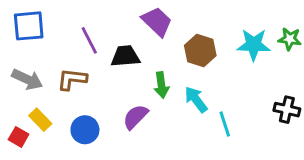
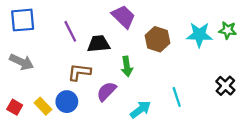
brown L-shape: (72, 79) -> (79, 72), moved
cyan arrow: (196, 99) -> (140, 110), moved, turned 90
black cross: (287, 110) -> (225, 86), turned 30
yellow rectangle: (40, 120) -> (43, 106), moved

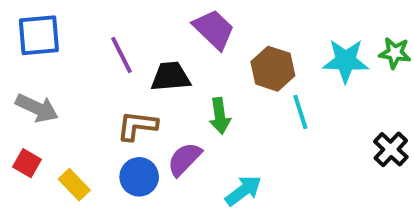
cyan line: (177, 97) -> (300, 112), moved
blue circle: (67, 102) -> (139, 177), moved
red square: (15, 107) -> (27, 163), moved

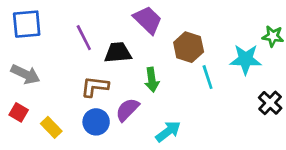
cyan star: (346, 61) -> (246, 59), moved

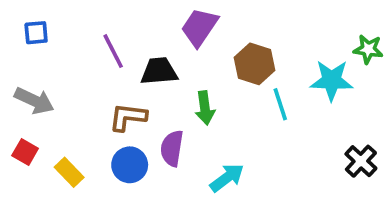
purple trapezoid: (148, 20) -> (199, 27), turned -100
blue square: (27, 24) -> (36, 33), size x0.6
black cross: (270, 103) -> (361, 161), moved
purple semicircle: (127, 110) -> (172, 148), turned -35

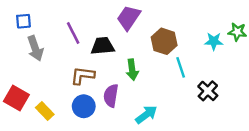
cyan star: (332, 80) -> (214, 41), moved, size x0.7
gray arrow: (34, 101) -> (35, 48), moved, turned 45
red square: (25, 152) -> (16, 98), size x1.5
black cross: (361, 161) -> (208, 91), moved

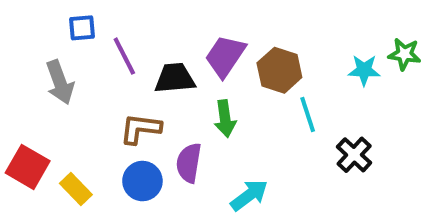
purple trapezoid: (129, 18) -> (225, 56), moved
blue square: (23, 21) -> (82, 28), moved

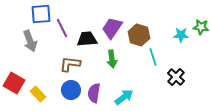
blue square: (82, 28) -> (41, 14), size x1.5
purple semicircle: (189, 163) -> (94, 93), moved

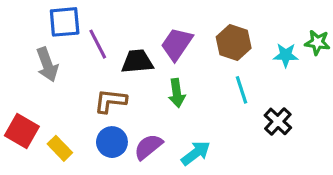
brown hexagon: (139, 35) -> (234, 42), moved
purple semicircle: (94, 93) -> (148, 147), turned 42

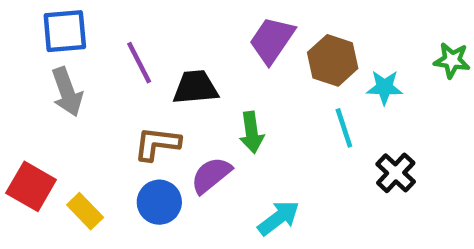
blue square: (65, 22) -> (65, 31), moved
purple trapezoid: (177, 44) -> (272, 40), moved
cyan star: (286, 55) -> (384, 87), moved
purple semicircle: (148, 147) -> (211, 175), moved

